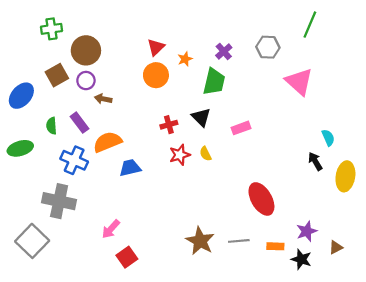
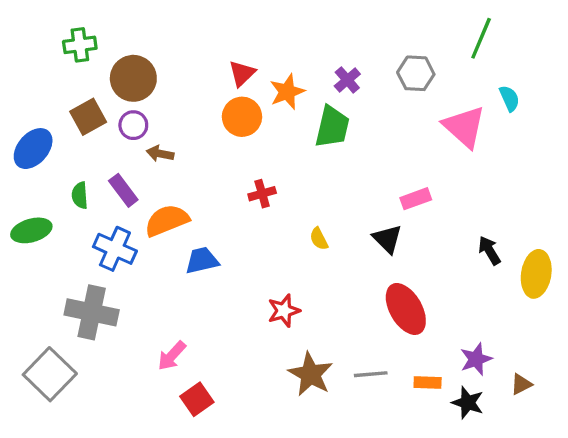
orange star: (185, 59) -> (287, 92), size x1.5
black triangle: (201, 117) -> (387, 239), moved
pink rectangle: (241, 128) -> (416, 199), moved
cyan semicircle: (328, 138) -> (509, 98), moved
red star: (180, 155) -> (284, 311), moved

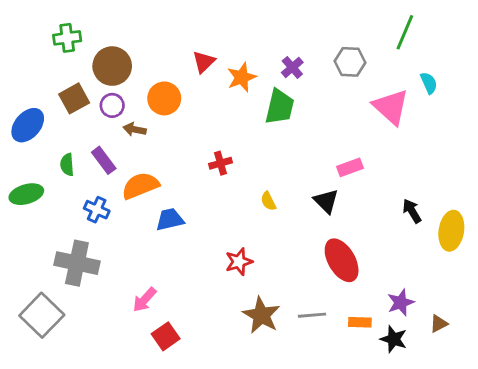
orange circle: (242, 117) -> (164, 98), moved
blue cross: (115, 249) -> (97, 210), size x0.7

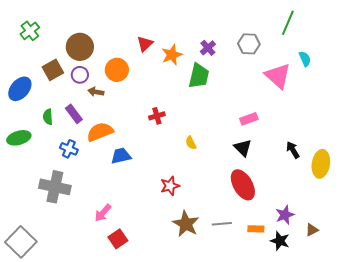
green cross: (67, 38) -> (30, 31), moved, turned -30
black triangle: (326, 201) -> (243, 148), moved
gray square: (42, 315) -> (21, 242), moved

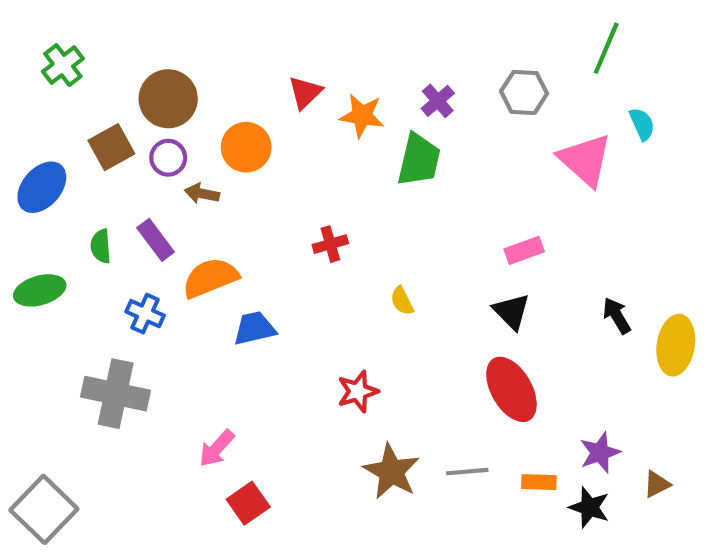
orange star: (172, 55) -> (362, 116), turned 30

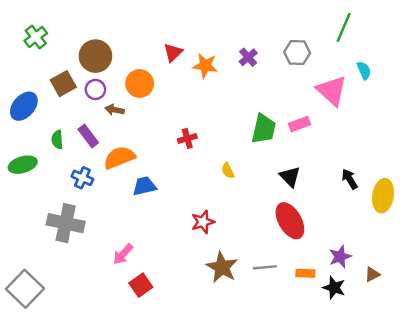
green trapezoid: (419, 160) -> (264, 129), moved
pink rectangle: (524, 250) -> (299, 124), moved

